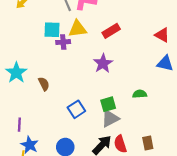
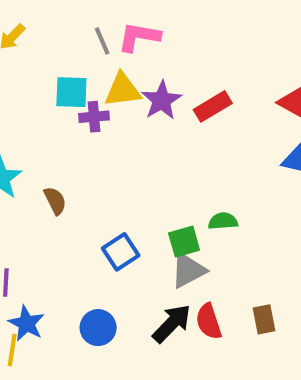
red rectangle: (111, 31) -> (213, 106), moved
purple star: (103, 63) -> (162, 100), moved
green semicircle: (140, 94) -> (223, 221), moved

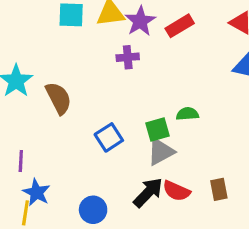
purple cross: (94, 117) -> (128, 57), moved
brown semicircle: (55, 201) -> (58, 98), size x1.5
red semicircle: (209, 321) -> (176, 191), turned -48
blue circle: (98, 328) -> (93, 210), moved

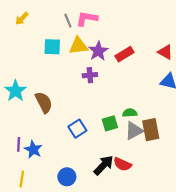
gray triangle: (161, 152) -> (134, 131), moved
brown rectangle: (219, 189) -> (151, 130), moved, size x1.5
blue star: (36, 192) -> (33, 150), moved

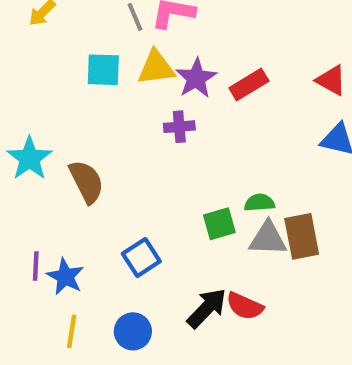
blue square: (77, 129) -> (141, 258), moved
gray triangle: (134, 131) -> (268, 239), turned 30
yellow line: (22, 179) -> (72, 331), moved

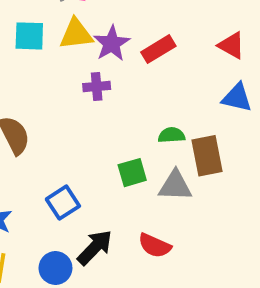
green semicircle: (259, 203) -> (171, 135), moved
brown rectangle: (302, 236) -> (207, 156), moved
black arrow: (207, 308) -> (95, 247), moved

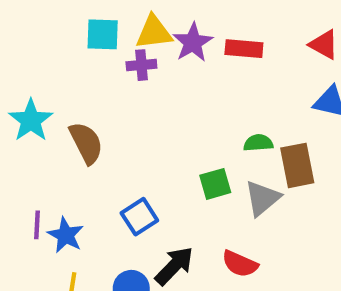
red rectangle: (158, 49) -> (244, 49), turned 36
purple cross: (97, 86) -> (141, 65), moved
gray triangle: (175, 186) -> (262, 198), turned -42

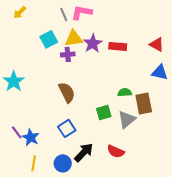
cyan square: (103, 34) -> (49, 39), turned -30
brown semicircle: (86, 143) -> (67, 92), moved
purple line: (37, 225) -> (17, 132), turned -40

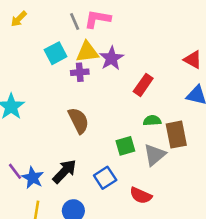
red rectangle: (118, 46) -> (143, 85), moved, turned -60
blue square: (67, 128) -> (105, 178), moved
black arrow: (84, 152) -> (64, 171), moved

